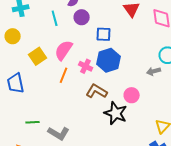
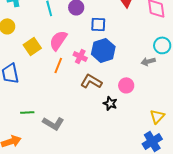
black star: (116, 113) -> (110, 103), size x0.6

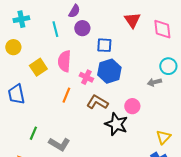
pink semicircle: (58, 40) -> (64, 61), turned -30
orange line: (58, 65) -> (66, 95), moved
black star: (110, 103) -> (116, 124), size x1.6
green line: (27, 112) -> (33, 133), turned -64

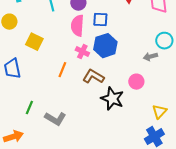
pink semicircle: (64, 61) -> (77, 26), moved
yellow square: (38, 67) -> (34, 42), turned -30
pink circle: (132, 106) -> (136, 82), moved

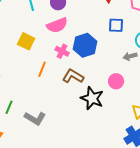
blue square: (100, 20) -> (116, 25), moved
pink semicircle: (77, 26) -> (57, 25), turned -115
yellow square: (34, 42) -> (26, 41), moved

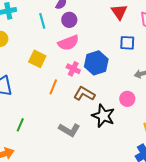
gray L-shape: (35, 118) -> (69, 130), moved

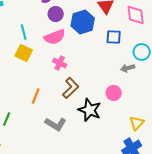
cyan line: (42, 21) -> (24, 32), moved
blue hexagon: (96, 63) -> (83, 22), moved
orange line: (53, 87) -> (36, 96), moved
brown L-shape: (84, 94) -> (71, 88), turned 105

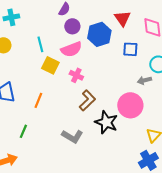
yellow square: (24, 53) -> (50, 65), moved
pink circle: (114, 93) -> (130, 105), size x1.6
orange line: (36, 96) -> (38, 100), moved

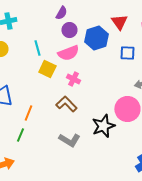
orange line: (38, 100) -> (28, 113), moved
brown L-shape: (87, 100) -> (66, 104), moved, turned -90
black star: (106, 122) -> (103, 126), turned 30

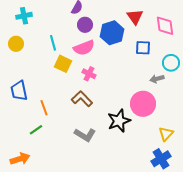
orange line: (28, 113) -> (44, 108), turned -42
green line: (20, 135) -> (36, 130), turned 32

